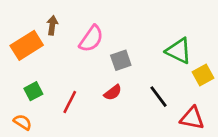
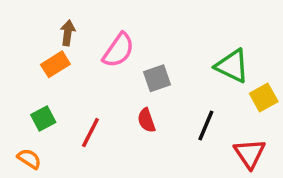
orange rectangle: (27, 45) -> (55, 64), moved, size x0.7
red semicircle: (113, 93) -> (146, 120), turned 108
black line: (159, 97) -> (206, 126), turned 60
red triangle: (192, 118) -> (250, 154), turned 45

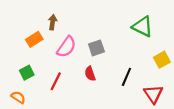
brown arrow: (68, 33) -> (52, 22), moved
pink semicircle: (118, 50) -> (66, 47), moved
green triangle: (232, 66) -> (143, 26), moved

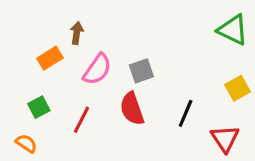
green triangle: (143, 26) -> (233, 30), moved
red semicircle: (90, 74) -> (132, 109), size x1.5

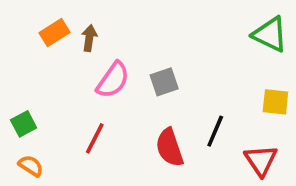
orange rectangle: (50, 58) -> (55, 33), moved
yellow square: (238, 88) -> (275, 102), turned 35
green square: (39, 107) -> (24, 124), moved
red semicircle: (132, 109) -> (170, 148), moved

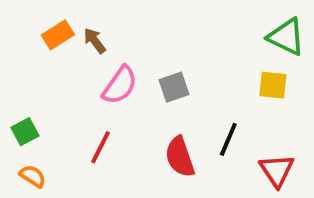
brown arrow: (89, 38) -> (95, 41), turned -45
yellow square: (275, 102) -> (273, 85), moved

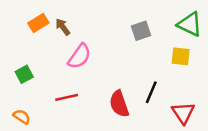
gray square: (174, 87) -> (141, 31), moved
green square: (25, 132) -> (24, 74), moved
red line: (100, 147) -> (67, 97), turned 50

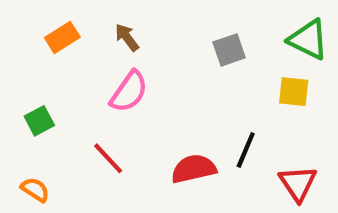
brown arrow: (63, 27) -> (127, 37), moved
red line: (67, 97) -> (108, 158), turned 60
red semicircle: (119, 104) -> (194, 169), turned 96

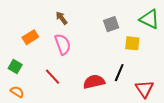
orange rectangle: (62, 37) -> (30, 37), moved
pink semicircle: (129, 92) -> (63, 44), turned -55
yellow square: (294, 92) -> (132, 43), moved
green square: (39, 121) -> (15, 67), moved, turned -32

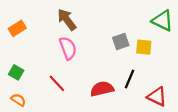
brown arrow: (62, 18) -> (67, 20), size x1.5
gray square: (111, 24) -> (121, 42), moved
orange rectangle: (30, 37) -> (17, 28), moved
red triangle: (144, 89) -> (157, 97), turned -30

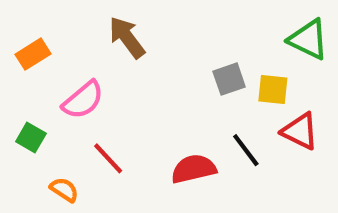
pink semicircle: (68, 48) -> (83, 100), moved, turned 70
black line: (129, 79) -> (246, 150), turned -60
red triangle: (157, 97) -> (300, 131), moved
orange semicircle: (18, 100) -> (64, 190), moved

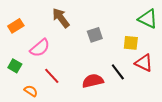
gray square: (229, 79) -> (95, 35), moved

